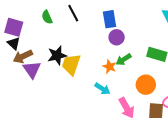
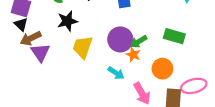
purple circle: (117, 37) -> (120, 39), moved, size x1.5
black star: (57, 55) -> (67, 21), moved
orange star: (109, 67) -> (133, 55), moved

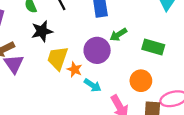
green arrow: (139, 42) -> (118, 35), moved
orange star: (133, 55) -> (75, 69), moved

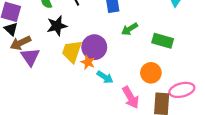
purple circle: (97, 50) -> (94, 47), moved

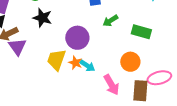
black star: (57, 26) -> (42, 18), turned 30
yellow trapezoid: (72, 51) -> (56, 60), moved
orange star: (88, 62) -> (75, 63), moved

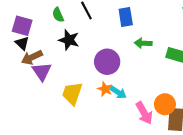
green arrow: (110, 21) -> (143, 43), turned 35
yellow trapezoid: (56, 60) -> (72, 93), moved
orange circle: (130, 62) -> (165, 104), moved

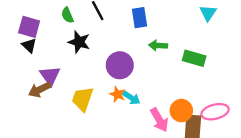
brown arrow: (32, 57) -> (40, 90), moved

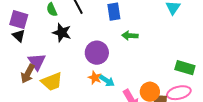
green rectangle: (194, 58) -> (185, 68), moved
brown arrow: (40, 90) -> (28, 74), turned -36
yellow trapezoid: (83, 99) -> (52, 82), moved, turned -130

